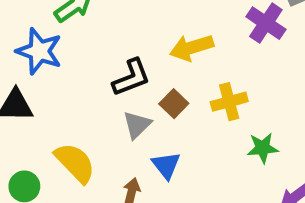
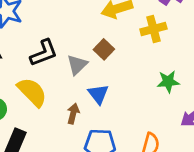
black L-shape: (131, 78) -> (44, 53), moved
yellow cross: (229, 102) -> (153, 29), moved

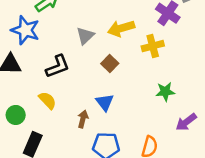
gray triangle: (77, 65) -> (85, 36), moved
yellow semicircle: (32, 92) -> (47, 100), size x0.7

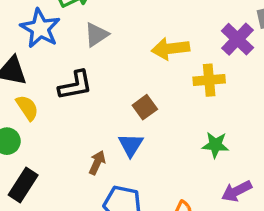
gray triangle: (85, 36) -> (96, 35), moved
brown square: (110, 64) -> (145, 107), moved
yellow semicircle: (47, 100) -> (27, 108), moved

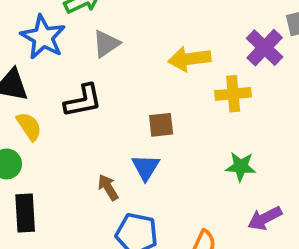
brown square: (145, 107) -> (161, 125), turned 30
brown arrow: (97, 163) -> (108, 187), turned -55
black rectangle: (23, 185) -> (25, 213), turned -36

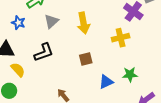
blue star: (43, 37) -> (18, 23), size x0.6
yellow arrow: (189, 59) -> (83, 23), moved, turned -85
blue triangle: (146, 167) -> (106, 82), moved, turned 42

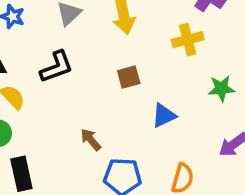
green star: (130, 75) -> (221, 88), moved

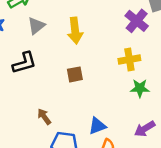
yellow cross: (188, 40) -> (129, 60), moved
blue triangle: (164, 116) -> (97, 126), moved

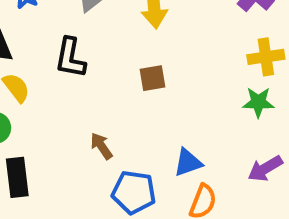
yellow cross: (129, 60) -> (266, 57), moved
black L-shape: (24, 63) -> (70, 58), turned 115

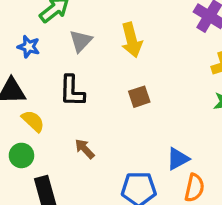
brown arrow: (101, 146) -> (85, 149), moved

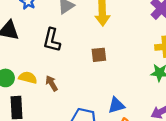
yellow semicircle: (33, 121) -> (28, 78), moved, turned -42

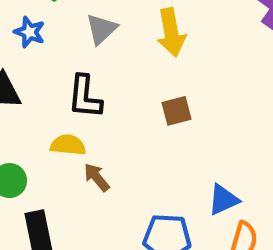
yellow semicircle: (28, 78) -> (68, 145), moved

